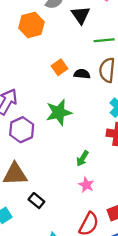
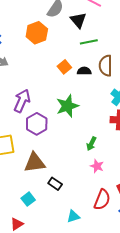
green line: (104, 40) -> (89, 42), moved

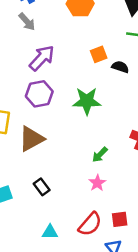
purple arrow: (22, 101) -> (42, 58), moved
purple hexagon: (37, 124) -> (39, 94), moved
brown triangle: (35, 163) -> (31, 139), moved, turned -40

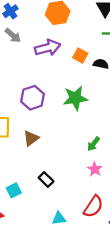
orange square: (99, 54) -> (80, 55), turned -32
purple arrow: (42, 58) -> (48, 48), moved, turned 40
brown triangle: (31, 139) -> (31, 138), size x0.7

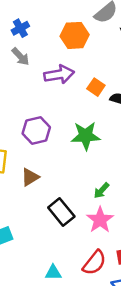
pink star: (95, 169) -> (100, 220), size x1.5
black rectangle: (46, 179) -> (61, 212), moved, size x1.5

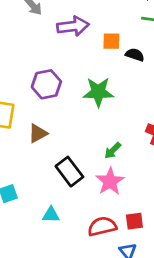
orange square: (96, 87) -> (111, 41), turned -36
red semicircle: (94, 263) -> (102, 226), turned -144
cyan triangle: (53, 273) -> (51, 215), moved

